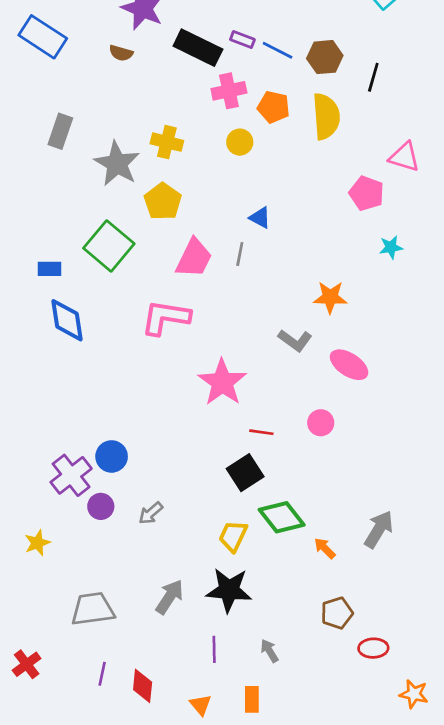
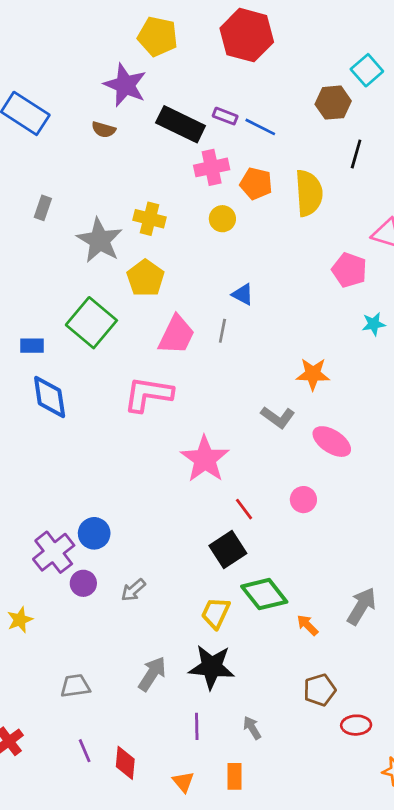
brown hexagon: (325, 57) -> (333, 103), moved
gray rectangle: (60, 131) -> (43, 208), size x0.7
red line: (261, 432) -> (244, 509), turned 45
gray trapezoid: (93, 609) -> (75, 686), size x0.7
purple line: (102, 674) -> (85, 751), turned -35

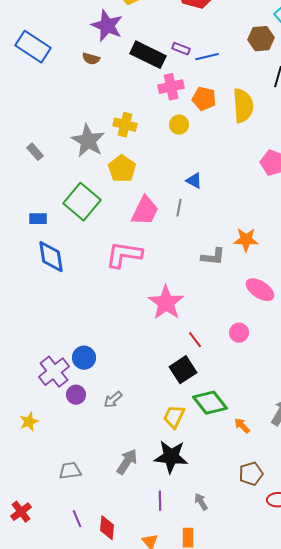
blue line: (260, 127) -> (207, 57), turned -40
gray rectangle: (43, 208) -> (35, 152), moved, turned -60
gray L-shape: (278, 417) -> (213, 257), moved, turned -30

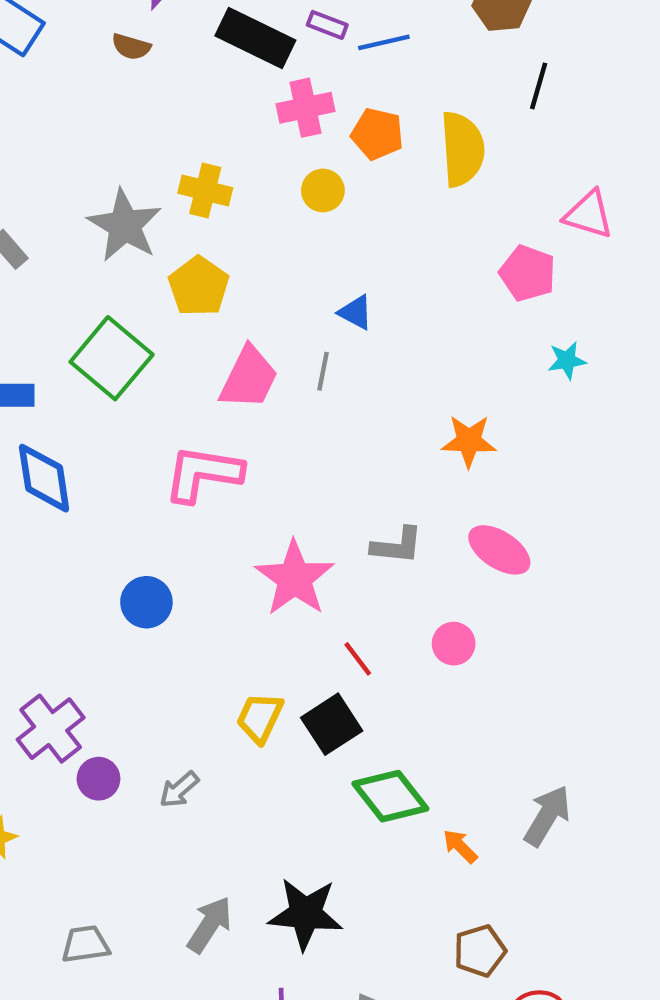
gray L-shape: (213, 257) -> (397, 546), moved
blue circle: (84, 358) -> (146, 602), moved
yellow trapezoid: (174, 417) -> (260, 718), moved

